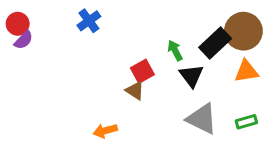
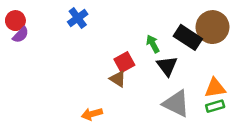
black rectangle: (215, 43) -> (188, 37), turned 76
orange triangle: (246, 71) -> (215, 88), moved

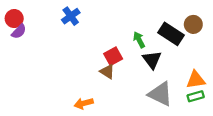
brown circle: (212, 27) -> (193, 24), size x0.6

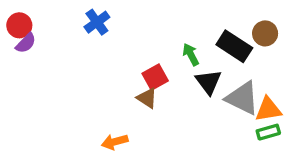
gray triangle: (160, 94) -> (242, 98), moved

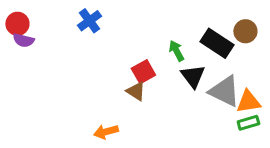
purple semicircle: (26, 43) -> (23, 40), turned 60

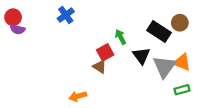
green arrow: (176, 51) -> (121, 37), moved
gray triangle: (224, 91) -> (164, 67), turned 40
orange triangle: (248, 102) -> (182, 62), moved, turned 30

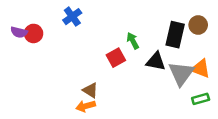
red circle: (13, 17) -> (34, 33), moved
black rectangle: (159, 32) -> (175, 35), turned 70
black triangle: (141, 56) -> (156, 61), turned -42
brown triangle: (100, 67) -> (90, 90), moved

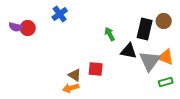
red square: (116, 58) -> (96, 69), moved, turned 35

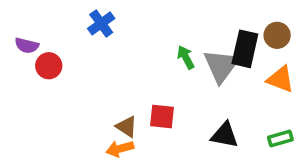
red circle: (28, 28) -> (49, 66), moved
black triangle: (129, 51) -> (225, 135), moved
orange triangle: (166, 57) -> (280, 79), moved
gray triangle: (150, 61) -> (221, 66), moved

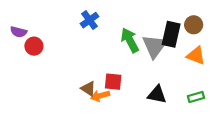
blue cross: (101, 23) -> (90, 20), moved
green arrow: (186, 57) -> (130, 40), size x1.5
orange arrow: (120, 149) -> (100, 96), moved

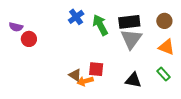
black rectangle: (171, 34) -> (129, 22), moved, turned 70
green arrow: (130, 40) -> (100, 25), moved
green rectangle: (196, 97) -> (163, 74), moved, turned 64

